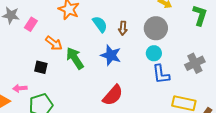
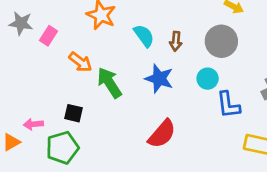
cyan circle: (154, 53) -> (208, 79), moved
black square: (41, 67) -> (73, 113), moved

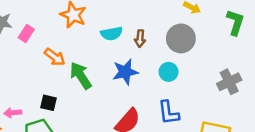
cyan semicircle: (144, 36) -> (112, 34), turned 115
blue star: (159, 79) -> (125, 72), turned -30
blue L-shape: (228, 105) -> (169, 113), moved

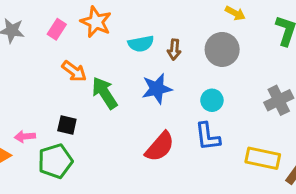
pink rectangle: (26, 34) -> (57, 29), moved
cyan circle: (169, 72) -> (212, 100), moved

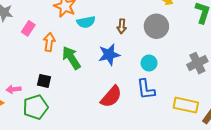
pink rectangle: (57, 29) -> (28, 28), moved
cyan semicircle: (141, 44) -> (86, 22), moved
orange arrow: (74, 71) -> (49, 42), turned -120

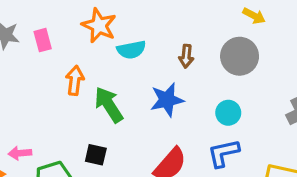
pink rectangle: (28, 28) -> (43, 40), moved, turned -48
black square: (44, 81) -> (96, 155), moved
blue L-shape: (146, 89) -> (223, 153), turned 85

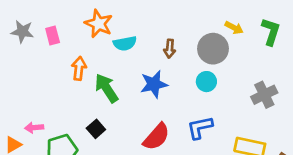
yellow arrow: (254, 16) -> (234, 28), moved
cyan circle: (228, 113) -> (206, 82), moved
black square: (96, 155) -> (96, 129), turned 36

